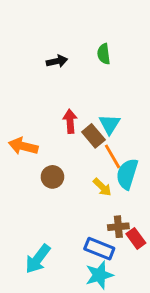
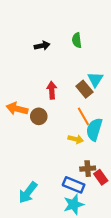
cyan triangle: (110, 124) -> (95, 79), moved
brown rectangle: (93, 136) -> (84, 89), moved
brown circle: (52, 177) -> (39, 116), moved
yellow arrow: (102, 187) -> (76, 139), turned -32

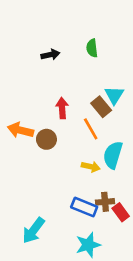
orange line: (83, 116) -> (91, 129), moved
blue rectangle: (74, 185) -> (84, 207), moved

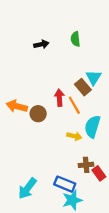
red arrow: (62, 108) -> (59, 98), moved
blue rectangle: (84, 207) -> (65, 184), moved

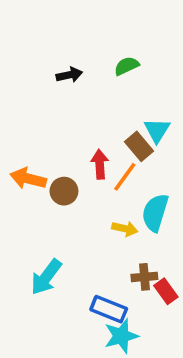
green semicircle: (75, 39) -> (127, 66), turned 72
orange line: (74, 105) -> (125, 177), turned 66
cyan arrow: (27, 188) -> (46, 277), moved

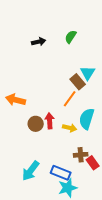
green semicircle: (127, 66) -> (71, 37), turned -32
red arrow: (100, 164) -> (50, 121), moved
brown circle: (64, 191) -> (36, 124), moved
cyan arrow: (46, 277) -> (31, 171), moved

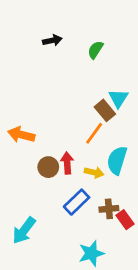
black arrow: (39, 42) -> (52, 40), moved
cyan arrow: (31, 171) -> (24, 230), moved
blue rectangle: (61, 173) -> (77, 202), moved, turned -66

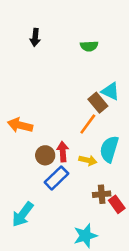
black arrow: (52, 40) -> (35, 37), moved, turned 108
green semicircle: (95, 50) -> (89, 46), turned -126
cyan triangle: (118, 98) -> (110, 91), turned -36
blue rectangle: (77, 202) -> (56, 178), moved

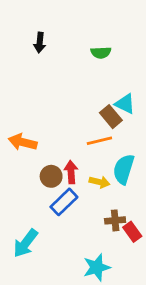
orange line: (88, 124) -> (99, 141), turned 40

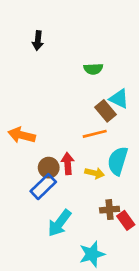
green semicircle: (101, 53) -> (93, 69), moved
blue rectangle: (64, 202) -> (43, 187), moved
cyan arrow: (26, 243) -> (60, 223), moved

